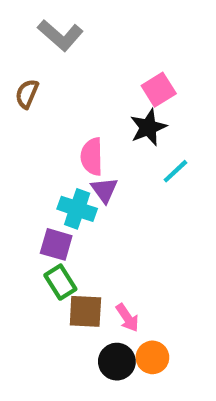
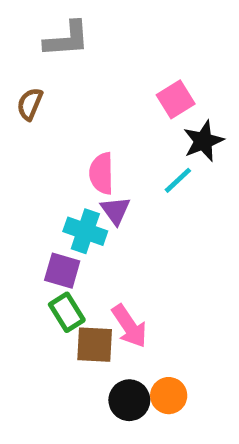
gray L-shape: (60, 35) -> (67, 39), turned -45
black star: (148, 127) -> (203, 141), moved
cyan line: (175, 171) -> (178, 180), moved
pink arrow: (127, 318) -> (129, 326), moved, size x1.4

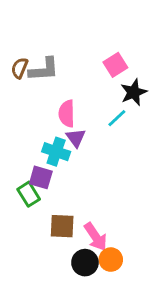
gray L-shape: (67, 39) -> (44, 69), moved
green rectangle: (67, 312) -> (29, 194), moved
pink arrow: (129, 326) -> (96, 237), moved

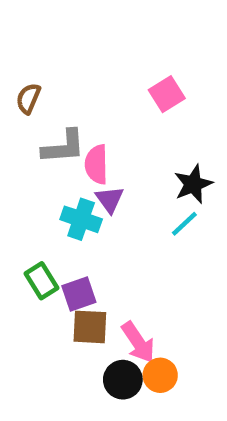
gray L-shape: (44, 69) -> (63, 147), moved
black star: (134, 92) -> (193, 184), moved
cyan line: (117, 118) -> (184, 224), moved
purple square: (41, 177) -> (79, 294), moved, turned -35

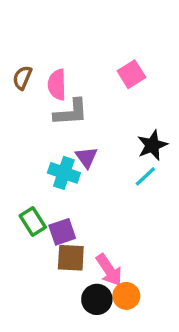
gray L-shape: (63, 147) -> (71, 112), moved
pink semicircle: (96, 164) -> (57, 85), moved

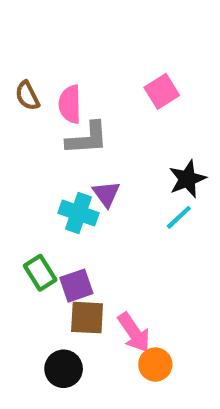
brown semicircle: (22, 78) -> (27, 96), turned -50
black circle: (97, 299) -> (64, 369), moved

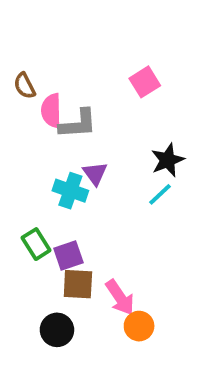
pink semicircle: (70, 104) -> (51, 111), moved

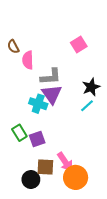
gray L-shape: (78, 124) -> (51, 77), moved
purple triangle: (95, 173) -> (52, 94), size x1.5
brown square: (78, 284) -> (45, 167), moved
orange circle: (139, 326) -> (76, 177), size x1.5

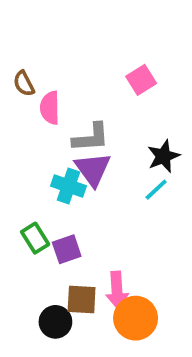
pink arrow: (65, 162) -> (117, 290), turned 30

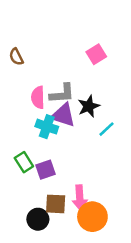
pink semicircle: (50, 108) -> (38, 97), moved
black star: (163, 156) -> (89, 106), moved
purple triangle: (93, 169) -> (63, 115), turned -36

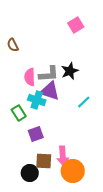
pink square: (96, 54) -> (76, 25), moved
black star: (89, 106) -> (70, 71), moved
green rectangle: (24, 162) -> (19, 113), moved

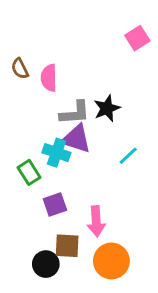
pink square: (76, 25) -> (137, 38), moved
pink semicircle: (30, 77) -> (49, 78), moved
pink arrow: (63, 156) -> (96, 221), moved

